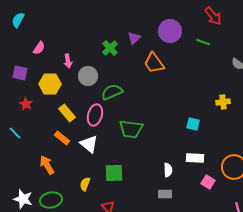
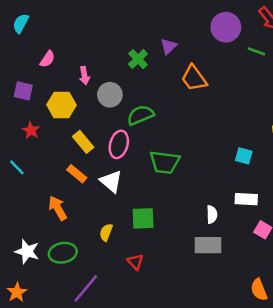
purple circle: (170, 31) -> (226, 27), moved
gray rectangle: (165, 194) -> (208, 245), size x1.5

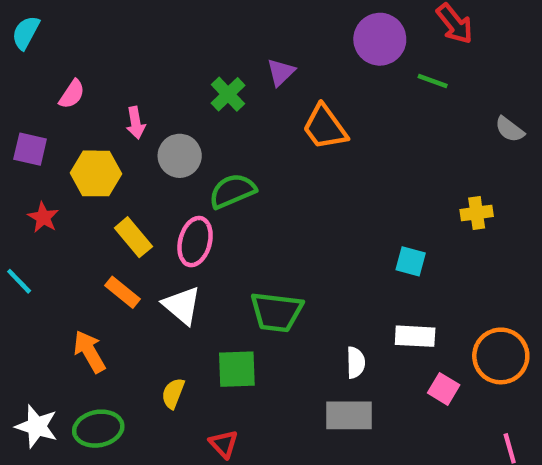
green trapezoid: (165, 162) -> (276, 312), moved

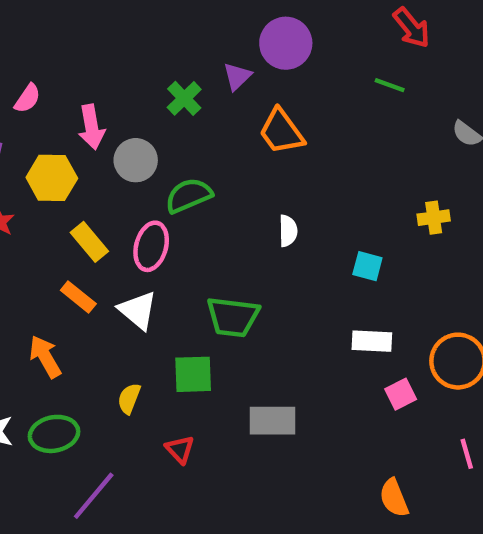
purple circle: (380, 39) -> (286, 43), moved
pink arrow: (136, 123) -> (92, 127), size x1.4
white semicircle: (356, 363) -> (288, 231), moved
pink square: (444, 389) -> (401, 394), turned 32
gray rectangle: (349, 415) -> (273, 421), moved

